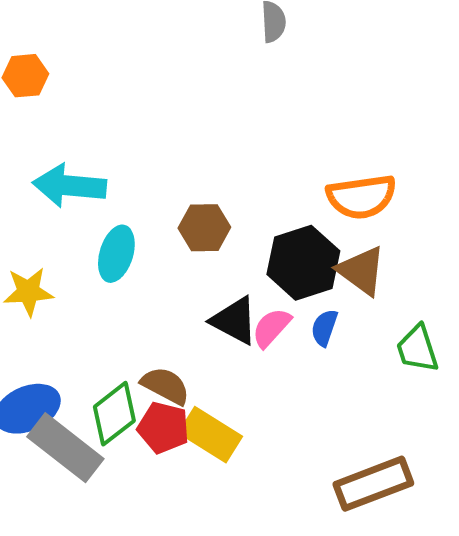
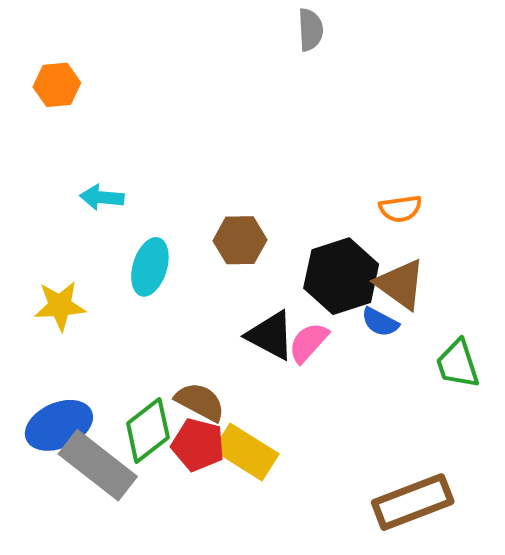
cyan arrow: (69, 186) -> (102, 197), size x0.6
orange semicircle: (361, 197) -> (400, 209), size x0.6
blue semicircle: (324, 328) -> (380, 322), moved, turned -81

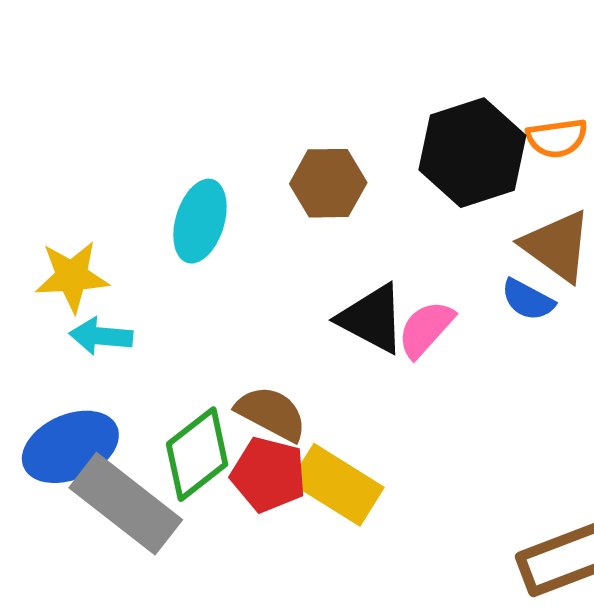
cyan arrow: (102, 197) -> (101, 336), moved
black hexagon: (341, 276) -> (472, 153), moved

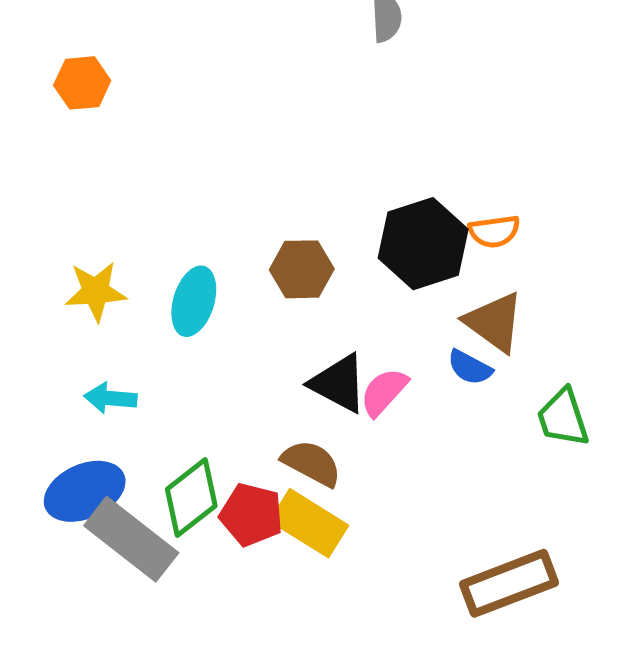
yellow star: (72, 276) -> (96, 291), moved
brown semicircle: (271, 413) -> (312, 463), moved

